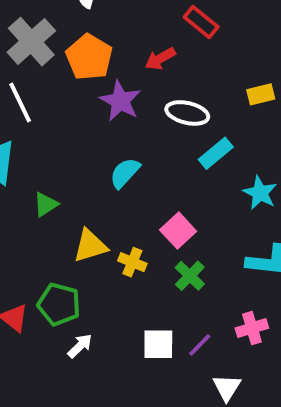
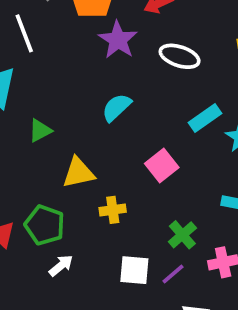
cyan rectangle: (216, 153) -> (205, 118), moved
yellow cross: (132, 262) -> (113, 210), moved, turned -35
green cross: (190, 276) -> (182, 235), moved

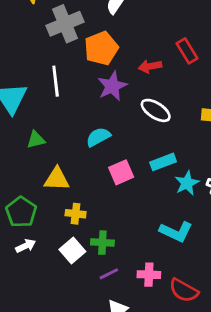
white line: (24, 33) -> (56, 81), moved
pink square: (162, 166) -> (121, 172), moved
green cross: (182, 235) -> (102, 243), moved, turned 30
white square: (134, 270) -> (72, 251), moved, turned 30

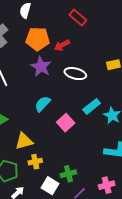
orange pentagon: (101, 48) -> (38, 39), moved, turned -30
red rectangle: (187, 51) -> (78, 18), moved
yellow cross: (76, 214) -> (35, 162), moved

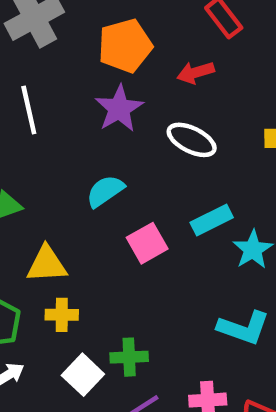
orange pentagon: (38, 39) -> (125, 46), turned -30
red arrow: (62, 45) -> (196, 72), moved

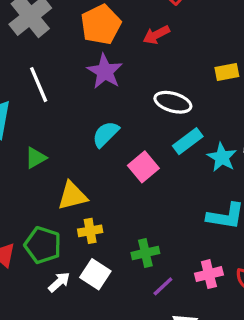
white ellipse: (192, 140) -> (173, 102), moved
white square: (83, 375) -> (95, 274), moved

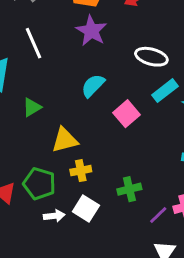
white arrow: (59, 282) -> (54, 216), turned 36
purple line: (163, 286) -> (158, 215), moved

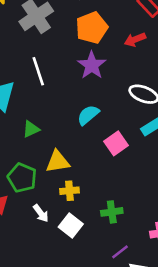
green pentagon: (39, 184) -> (22, 178), moved
purple line: (158, 215) -> (120, 252), moved
white arrow: (54, 216) -> (41, 213), moved, turned 54

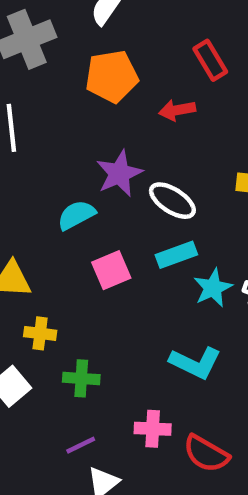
purple star: (92, 65) -> (119, 174), moved
yellow cross: (69, 191) -> (40, 333), moved

